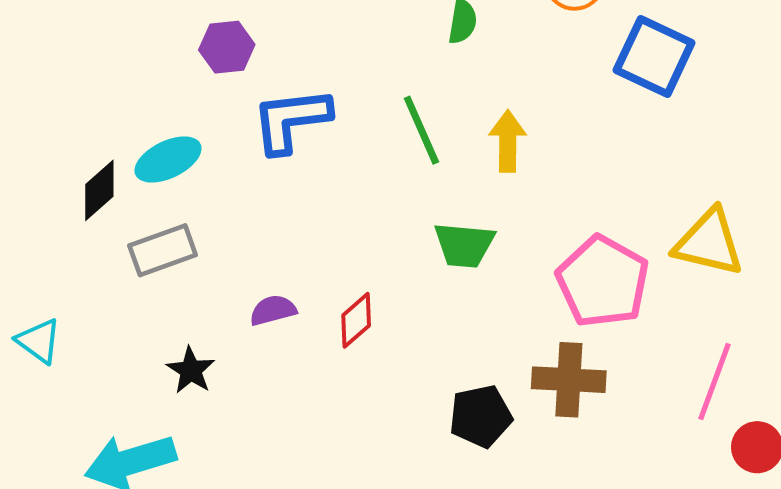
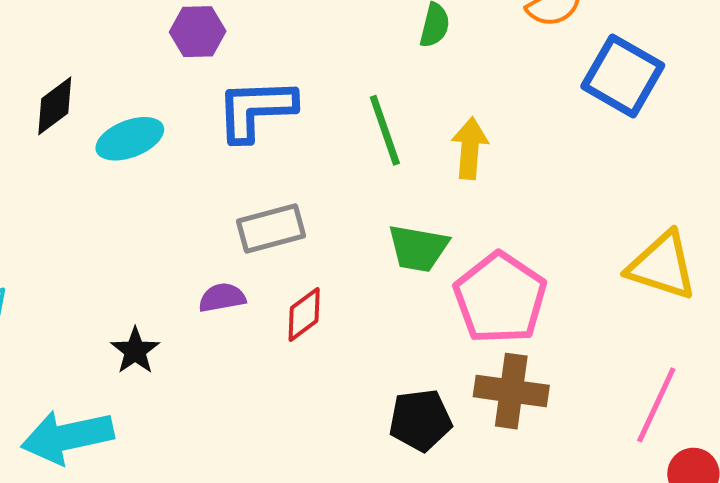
black diamond: (99, 190) -> (55, 106), moved
gray rectangle: (163, 250) -> (271, 228), moved
pink pentagon: (603, 282) -> (500, 298), moved

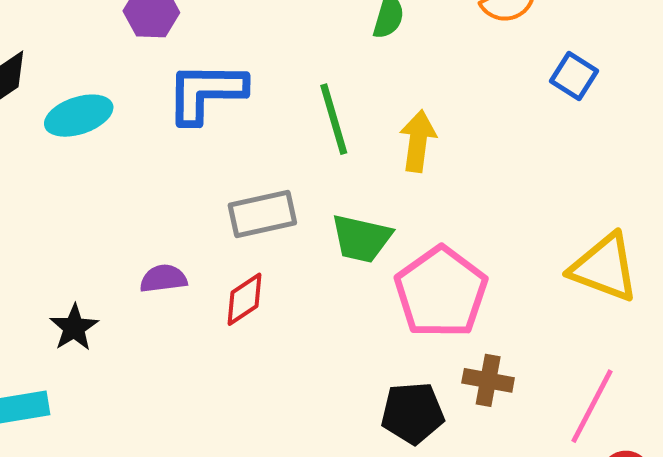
blue square: (623, 76) -> (574, 76), size x0.6
gray rectangle: (271, 228) -> (262, 214), moved
brown cross: (511, 391) -> (488, 380), moved, size x0.7
black pentagon: (420, 420) -> (413, 413), moved

